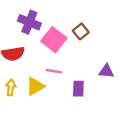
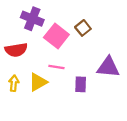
purple triangle: (106, 71) -> (108, 67), size x1.5

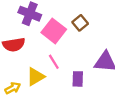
pink line: (56, 67) -> (54, 62), turned 49
yellow arrow: (14, 83) -> (13, 88), moved, turned 56

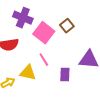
yellow triangle: (35, 77) -> (28, 73), turned 42

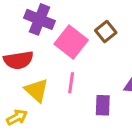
pink line: (44, 60) -> (71, 83), turned 40
yellow triangle: (28, 73) -> (37, 90), moved, turned 30

